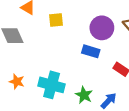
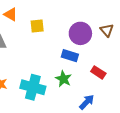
green star: (84, 95) -> (63, 79), moved

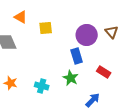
blue rectangle: (70, 56) -> (77, 56), turned 56
cyan cross: (33, 87) -> (42, 86), size x0.6

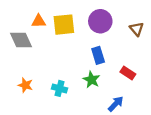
orange triangle: (21, 17) -> (39, 21), moved, turned -32
yellow square: (46, 28) -> (64, 25), size x1.5
purple circle: (87, 35) -> (100, 21), moved

